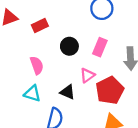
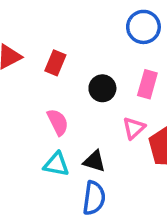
red rectangle: (40, 25) -> (55, 63), turned -35
black triangle: (68, 92) -> (94, 161), moved

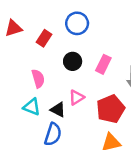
blue circle: (143, 27) -> (77, 23), moved
pink triangle: (134, 128) -> (77, 97), moved

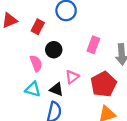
black circle: (73, 61) -> (54, 50), moved

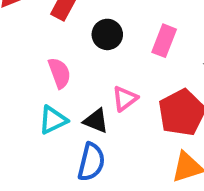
black circle: (54, 50) -> (107, 34), moved
cyan triangle: (33, 89) -> (53, 120), turned -42

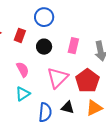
pink triangle: (125, 98) -> (57, 78), size x1.6
black triangle: (96, 121) -> (68, 107), moved

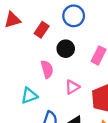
pink semicircle: (23, 69) -> (47, 69), moved
pink triangle: (57, 78) -> (72, 87), size x0.6

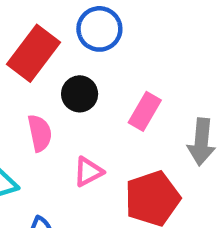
red rectangle: (42, 30) -> (34, 53), size x1.6

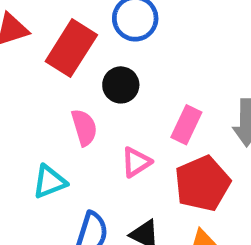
pink rectangle: (145, 111) -> (186, 125), moved

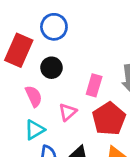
cyan triangle: (49, 182) -> (35, 130), moved

